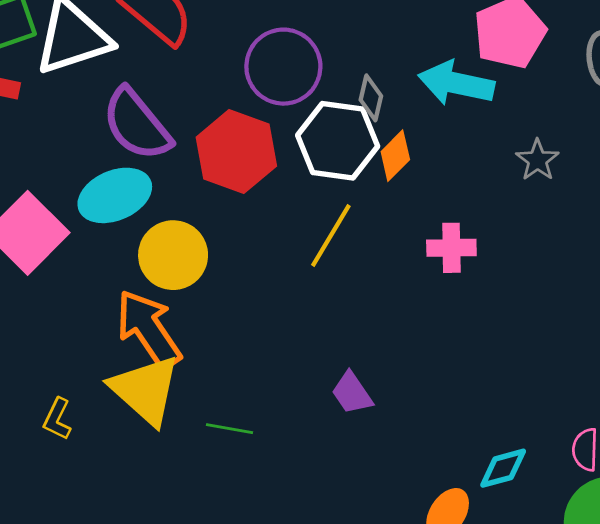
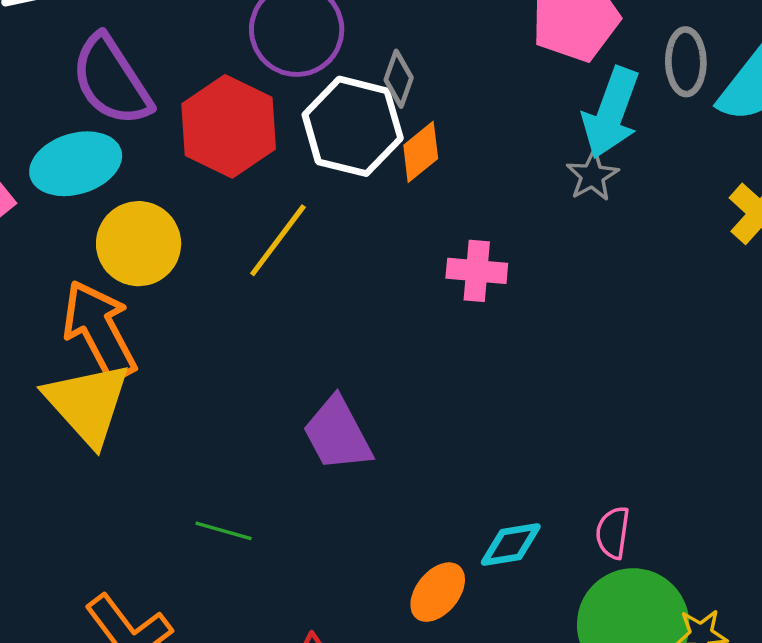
cyan arrow: (456, 83) -> (611, 113), moved, turned -88
yellow line: (331, 235) -> (278, 240), moved
purple trapezoid: (352, 393) -> (337, 434), size x1.4
green line: (229, 429) -> (224, 531), moved

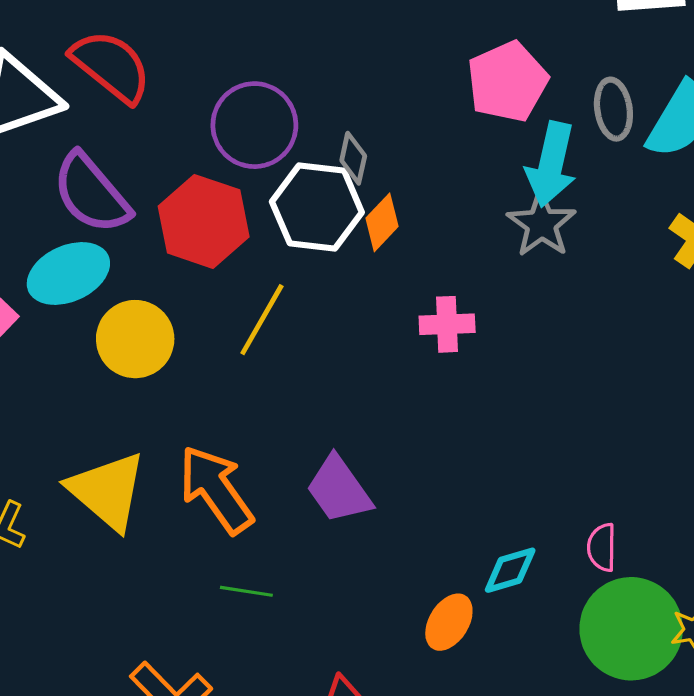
gray star: (592, 176) -> (541, 224), size x1.4
orange arrow: (99, 330) -> (216, 490), moved

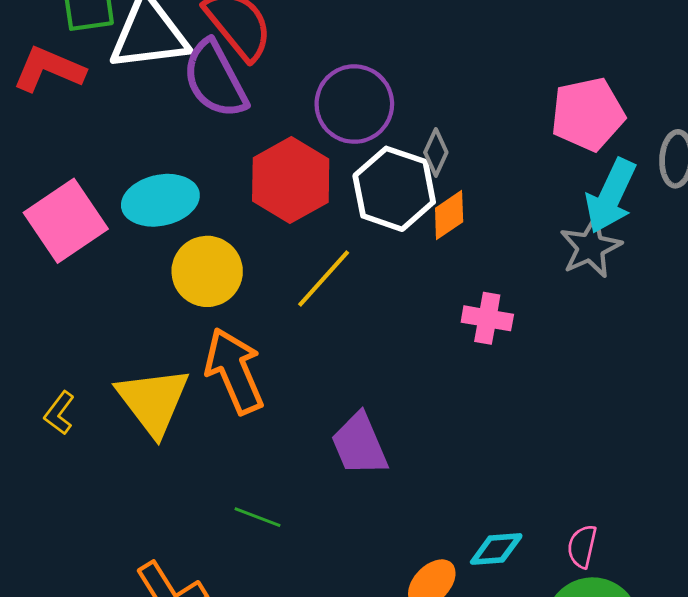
purple semicircle: (91, 193) -> (215, 79), moved
orange arrow: (216, 490) -> (234, 371), moved

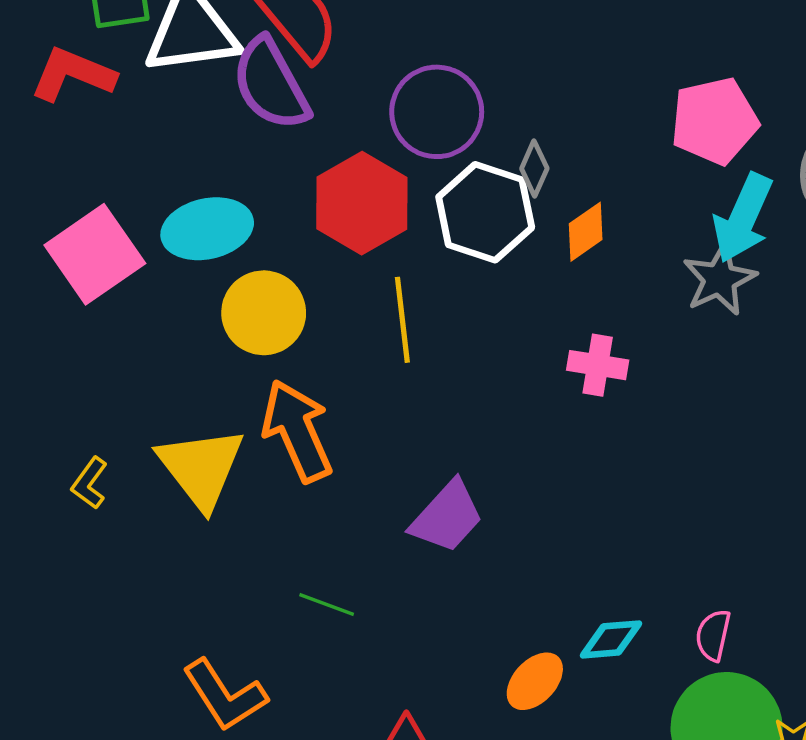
orange diamond: (449, 215) -> (586, 232), moved
yellow line: (324, 279) -> (402, 320), turned -48
purple trapezoid: (359, 444) -> (447, 517), turned -114

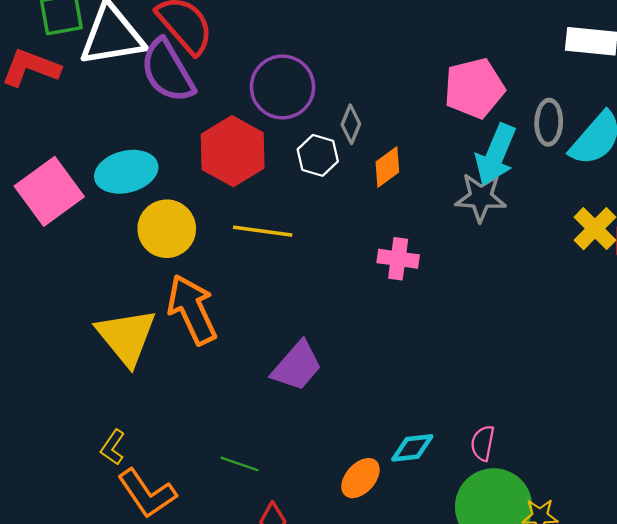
white hexagon: (485, 212) -> (318, 155), size x0.6
gray star: (720, 279) -> (481, 197), turned 30
yellow line: (402, 320) -> (263, 231), turned -74
yellow L-shape: (90, 483) -> (113, 447), moved
green line: (327, 604) -> (239, 464), moved

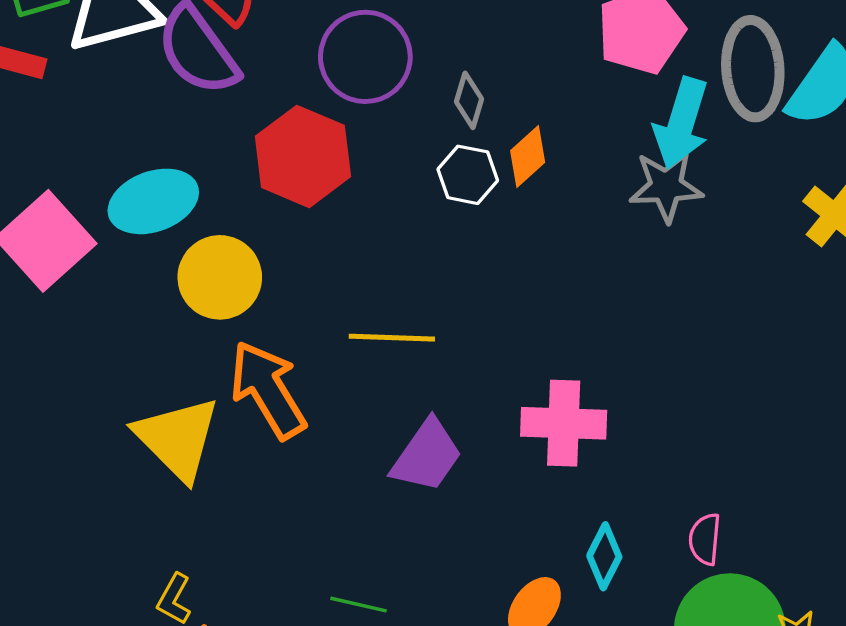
gray ellipse: (549, 122) -> (753, 69), size x1.5
white hexagon: (318, 155) -> (468, 175), moved
yellow line: (263, 231) -> (392, 338), moved
pink cross: (398, 259) -> (564, 423), moved, size x1.4
cyan diamond: (412, 448) -> (604, 556), turned -51

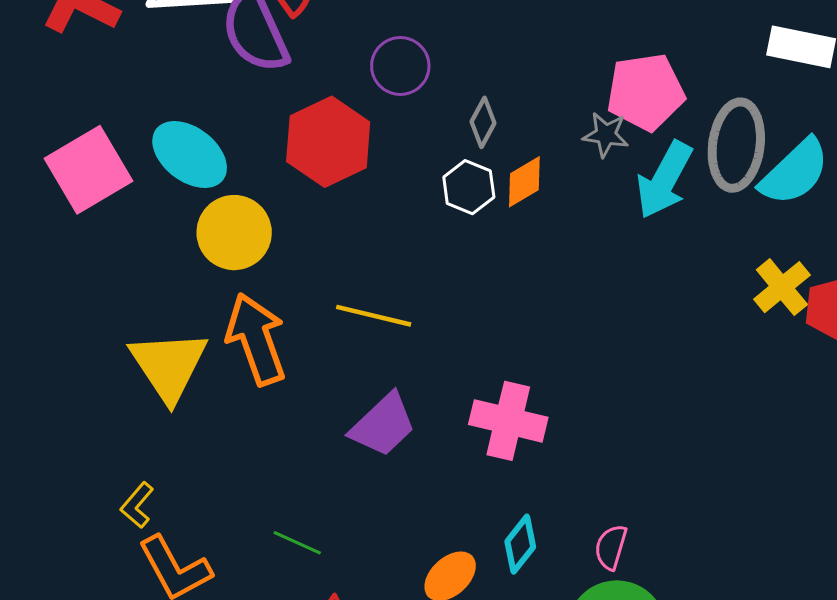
purple circle: (365, 57) -> (400, 66), size x0.7
gray star: (666, 186) -> (606, 135), moved, size x0.7
cyan ellipse: (153, 201) -> (190, 154), turned 46

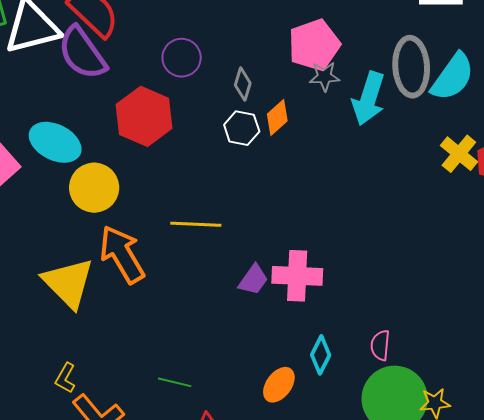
pink pentagon: (646, 92) -> (314, 45), moved
purple trapezoid: (383, 425) -> (253, 280), moved, size x0.7

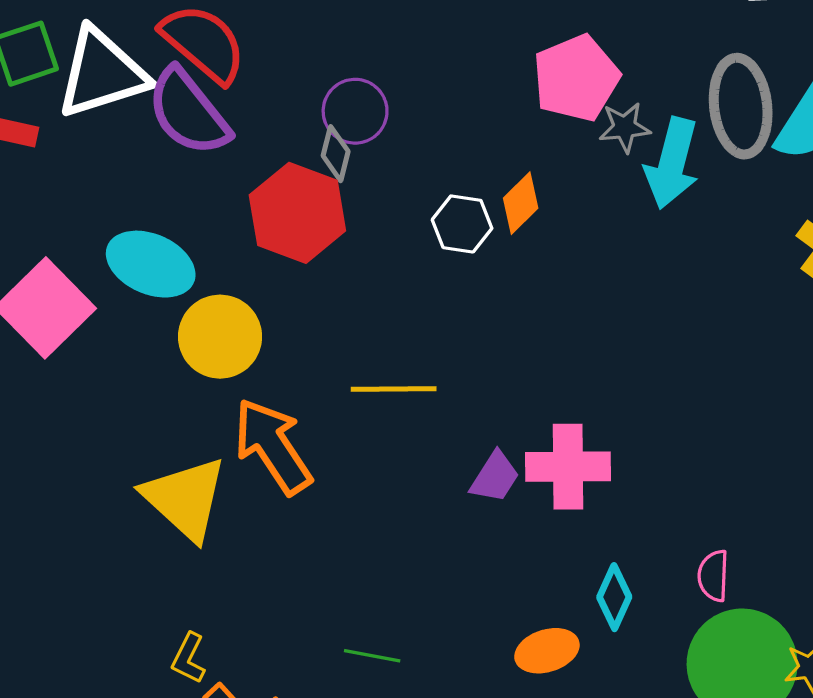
gray star: (324, 76) -> (625, 127), moved
gray diamond: (243, 84) -> (336, 154), moved
orange ellipse: (279, 385) -> (547, 651), turned 39

